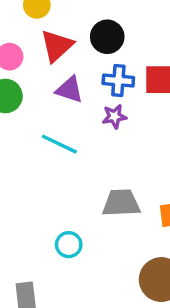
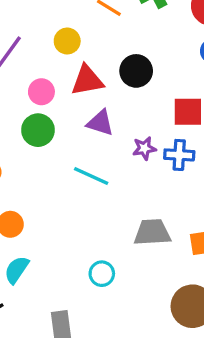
red triangle: (57, 46) -> (87, 80), turned 33
blue cross: (118, 81) -> (179, 155), moved

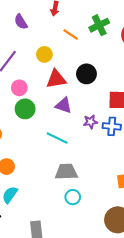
pink circle: (41, 92) -> (19, 88), moved
gray trapezoid: (152, 232) -> (66, 172), moved
cyan circle: (102, 274) -> (73, 197), moved

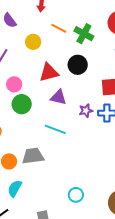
green cross: (99, 25) -> (84, 34), moved, turned -30
yellow circle: (44, 54) -> (33, 42), moved
gray trapezoid: (66, 172) -> (33, 156), moved
cyan circle: (73, 197) -> (76, 195), moved

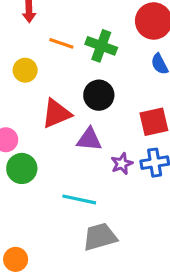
purple triangle: (58, 97) -> (89, 139), moved
gray trapezoid: (33, 156) -> (100, 237), moved

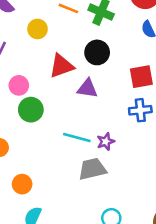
purple star: (122, 164) -> (106, 142), moved

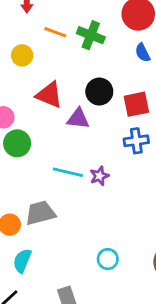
black circle: (97, 52) -> (99, 92), moved
red triangle: (61, 66) -> (49, 95), turned 44
gray trapezoid: (92, 169) -> (40, 213), moved

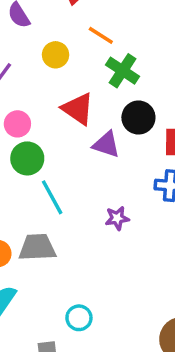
green cross: (91, 35) -> (123, 71), moved
cyan line: (68, 172) -> (52, 197), moved, turned 36
cyan circle: (108, 259) -> (79, 318), moved

